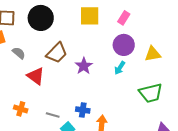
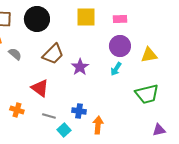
pink rectangle: (124, 18) -> (120, 19), turned 56
red triangle: (36, 76) -> (40, 88), moved

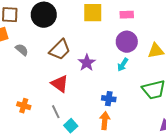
red triangle: (40, 88) -> (60, 84), moved
blue cross: (79, 111) -> (109, 99), moved
gray line: (49, 116) -> (56, 112), turned 48

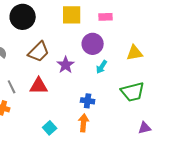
purple circle: (127, 42) -> (93, 44), moved
red triangle: (60, 84) -> (39, 86), turned -36
gray line: (56, 112) -> (12, 87), moved

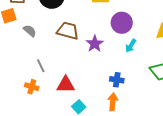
brown trapezoid: (39, 52) -> (68, 31), turned -120
red triangle: (39, 86) -> (66, 85), moved

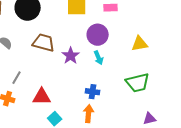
cyan arrow: (131, 46) -> (99, 58), moved, turned -56
gray line: (41, 66) -> (17, 78), turned 56

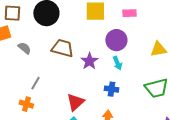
blue cross: (93, 92) -> (111, 89), moved
red triangle: (42, 97) -> (75, 102), moved, turned -42

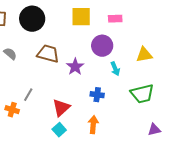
cyan arrow: (117, 63) -> (115, 69), moved
gray line: (35, 83) -> (28, 95), moved

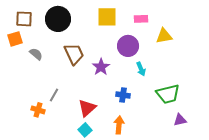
brown trapezoid: (48, 54) -> (74, 54), turned 50
yellow triangle: (144, 55) -> (164, 36), moved
purple triangle: (154, 130) -> (180, 120), moved

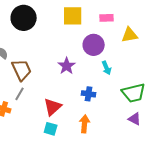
brown trapezoid: (74, 54) -> (22, 70), moved
purple triangle: (180, 120) -> (135, 119), moved, turned 40
cyan square: (85, 130) -> (51, 129), turned -32

